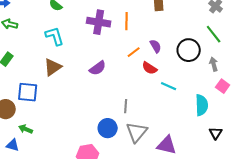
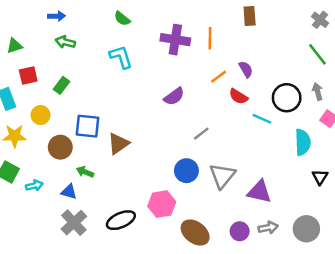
black circle: (189, 50) -> (287, 98), moved
brown triangle: (53, 67) -> (118, 143), moved
gray line: (126, 106) -> (201, 134), moved, turned 48

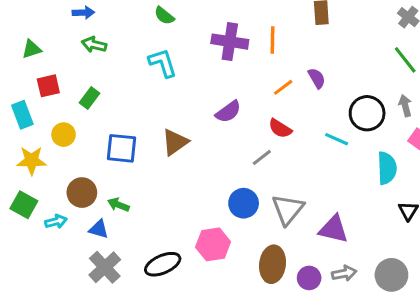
red semicircle: (238, 96) -> (280, 128), moved
brown triangle: (118, 143) -> (175, 142), moved
brown circle: (60, 147) -> (82, 193), moved
brown ellipse: (195, 233) -> (272, 264), moved, turned 60

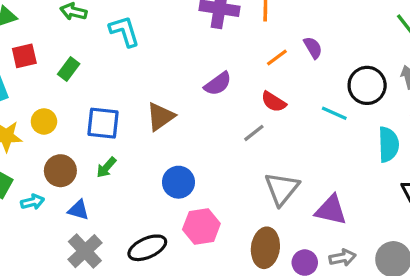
cyan L-shape: (163, 63) -> (124, 31), moved
yellow circle: (64, 135) -> (44, 121), moved
blue circle: (244, 203) -> (178, 182), moved
green arrow: (118, 205) -> (106, 167), moved, turned -70

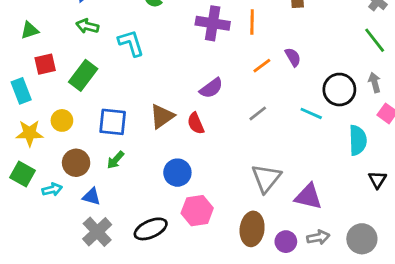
green rectangle: (69, 69) -> (83, 75), size x1.5
red semicircle: (274, 102) -> (196, 123), moved, turned 35
gray line: (254, 133) -> (258, 113), moved

